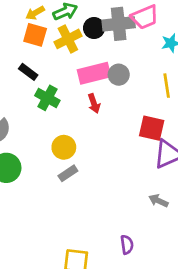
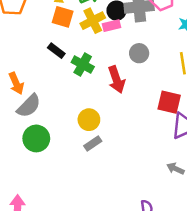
pink rectangle: (94, 73) -> (112, 26), moved, size x0.6
green cross: (47, 98) -> (83, 65), moved
red arrow: (94, 103) -> (117, 80), size x1.5

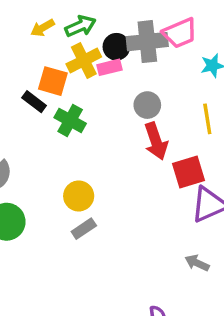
orange square: (63, 17) -> (53, 81), moved
red arrow: (117, 80) -> (156, 141), moved
red square: (169, 102) -> (188, 172), turned -30

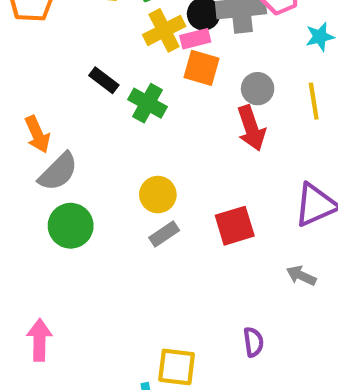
orange square: (53, 81) -> (201, 68), moved
gray circle: (147, 105) -> (258, 89), moved
red square: (188, 172) -> (235, 226), moved

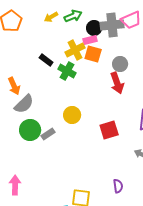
yellow cross: (164, 30) -> (75, 50), moved
gray rectangle: (164, 234) -> (48, 134), moved

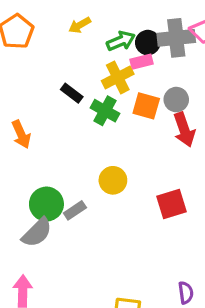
green arrow: (73, 16) -> (121, 41), moved
orange square: (93, 54) -> (146, 106), moved
gray circle: (120, 64) -> (176, 100), moved
gray semicircle: (24, 104) -> (37, 233), moved

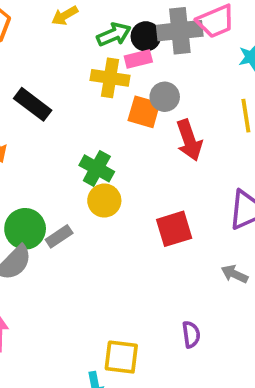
yellow cross: (118, 77) -> (110, 78), turned 36
black rectangle: (72, 93) -> (33, 104), moved, size x1.4
gray circle: (176, 100) -> (165, 97), moved
green cross: (105, 111) -> (97, 168), moved

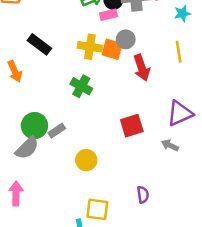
yellow cross: (110, 78) -> (90, 47), moved
yellow circle: (104, 201) -> (86, 160), moved
gray arrow: (234, 274) -> (170, 145), moved

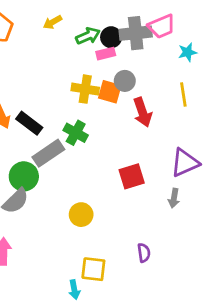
black rectangle: (39, 44) -> (29, 123), moved
gray rectangle: (57, 131) -> (48, 153), moved, size x1.6
gray arrow: (170, 145) -> (174, 198), turned -105

